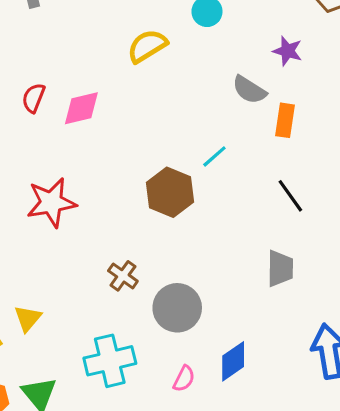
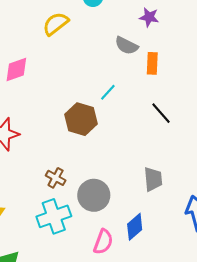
gray trapezoid: (280, 268) -> (153, 179), moved
cyan cross: (110, 361) -> (54, 216), moved
pink semicircle: (184, 379) -> (103, 242), size x1.4

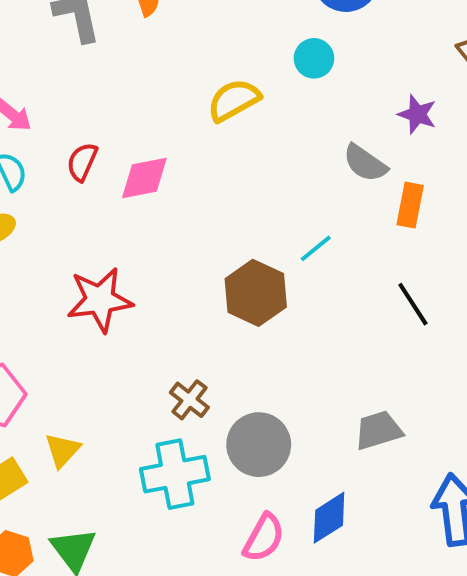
gray trapezoid: (153, 179) -> (378, 430), turned -110

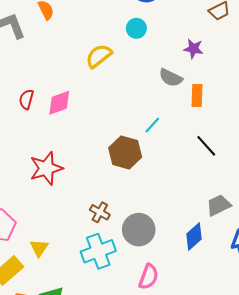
gray trapezoid: (378, 430) -> (219, 205), moved
blue diamond: (329, 518) -> (194, 237), moved

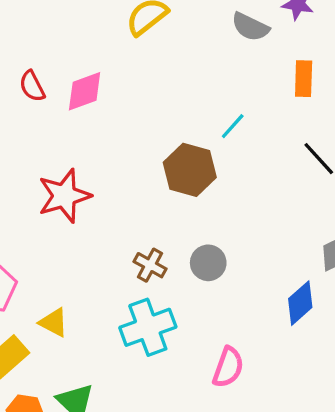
gray semicircle: (171, 78) -> (250, 27), moved
red semicircle: (26, 99) -> (32, 86), turned -42
gray circle: (139, 230) -> (208, 263), moved, size x0.7
yellow triangle: (39, 248) -> (54, 322), turned -36

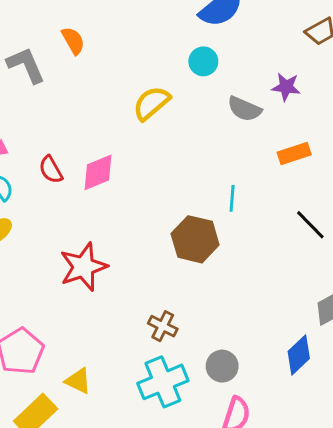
orange rectangle: (304, 79) -> (294, 154), turned 72
cyan line: (233, 126) -> (232, 198), turned -35
gray circle: (208, 263) -> (222, 366), moved

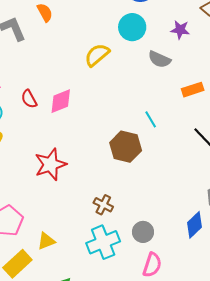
cyan circle: (203, 61) -> (132, 27), size x1.4
purple star: (286, 87) -> (180, 30), moved
cyan line: (232, 198) -> (151, 119), turned -36
yellow triangle: (78, 381) -> (46, 241), turned -48

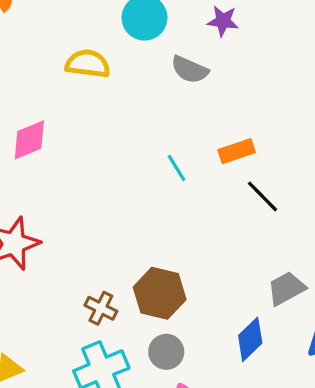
yellow semicircle: (97, 55) -> (88, 64), turned 48
orange rectangle: (193, 90) -> (237, 151), moved
brown hexagon: (126, 147) -> (160, 293), moved

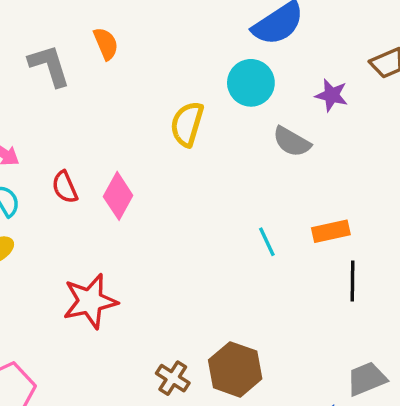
yellow semicircle: (88, 64) -> (187, 124), turned -87
pink diamond: (29, 140) -> (118, 196), turned -45
black line: (262, 196) -> (352, 281), turned 39

